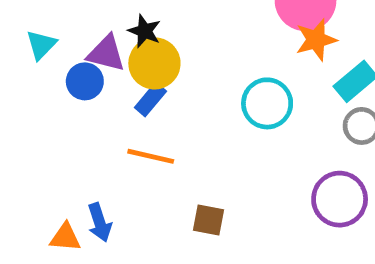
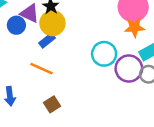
purple circle: (340, 199) -> (129, 68), moved
brown square: (208, 220) -> (52, 104), moved, turned 35

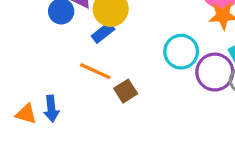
brown square: (52, 104) -> (126, 91), moved

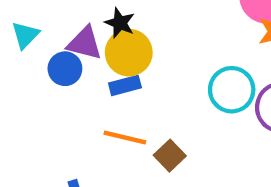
blue rectangle: (103, 33) -> (125, 85), turned 35

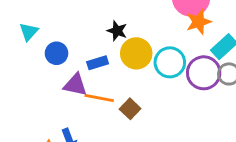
black star: (120, 23) -> (117, 31), moved
purple triangle: (85, 43) -> (75, 85), moved
yellow circle: (129, 53) -> (136, 53), moved

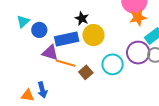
cyan triangle: (29, 32) -> (23, 22), moved
cyan circle: (170, 62) -> (113, 64), moved
blue rectangle: (98, 63) -> (67, 39), size x1.6

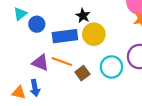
purple triangle: (50, 53) -> (40, 63), moved

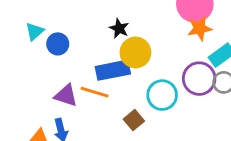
blue rectangle: (65, 36) -> (113, 70), moved
brown square: (82, 73) -> (134, 120), moved

